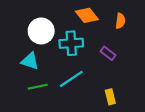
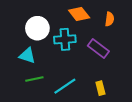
purple rectangle: (108, 53) -> (98, 49), size x1.5
cyan line: (71, 79) -> (65, 86), moved

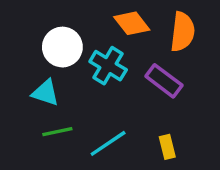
orange semicircle: (110, 19) -> (183, 32), size x1.6
cyan cross: (65, 39) -> (108, 66), turned 35

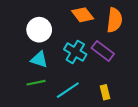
cyan cross: (108, 66) -> (75, 52), moved
cyan triangle: (45, 93) -> (39, 59), moved

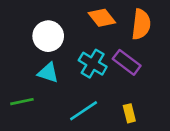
green line: (36, 83) -> (22, 102), moved

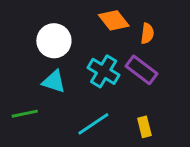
orange semicircle: (141, 24) -> (147, 33), moved, size x0.6

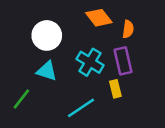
purple rectangle: (141, 70) -> (123, 61), turned 40
green line: (25, 114) -> (21, 99), turned -40
yellow rectangle: (144, 127) -> (115, 89), moved

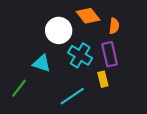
white circle: (47, 35) -> (59, 30), moved

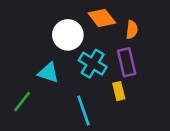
cyan line: (72, 96) -> (84, 111), turned -75

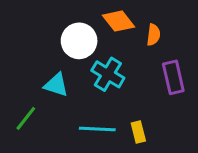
purple rectangle: (127, 62) -> (173, 77), moved
yellow rectangle: (119, 91) -> (138, 132), moved
cyan line: (84, 111) -> (97, 129), turned -68

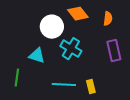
orange semicircle: (154, 35) -> (108, 19), moved
green line: (26, 118) -> (17, 78), turned -30

